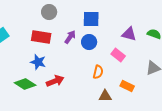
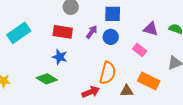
orange semicircle: (98, 72) -> (108, 73), moved, size x1.6
red arrow: (55, 81) -> (91, 92), moved
orange rectangle: (127, 86) -> (149, 81), size x1.5

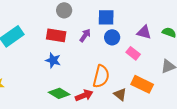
blue circle: (111, 37) -> (112, 37), moved
green diamond: (47, 79) -> (59, 93), moved
brown triangle: (127, 91) -> (120, 94), turned 40

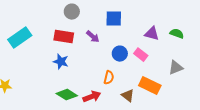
purple arrow: (85, 35) -> (93, 37), turned 96
blue circle: (112, 37) -> (120, 54), moved
orange semicircle: (101, 76) -> (109, 78), size x0.6

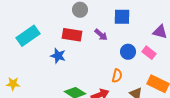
blue star: (61, 62) -> (58, 56), moved

